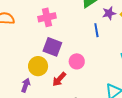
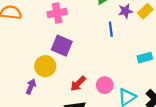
pink circle: (77, 61) -> (105, 85), moved
red arrow: (59, 79) -> (78, 84), moved

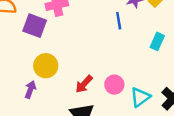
purple square: (62, 46) -> (35, 26), moved
cyan rectangle: (145, 58) -> (157, 41), moved, turned -48

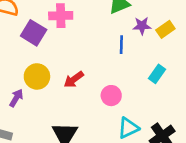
red arrow: (84, 84) -> (74, 79), moved
pink circle: (114, 85) -> (111, 96), moved

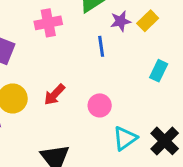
pink cross: (61, 16) -> (48, 23), moved
cyan rectangle: (157, 74) -> (159, 71), moved

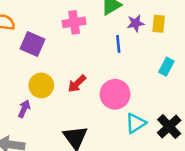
yellow rectangle: (148, 21) -> (159, 24), turned -42
pink circle: (100, 105) -> (115, 94), size x1.5

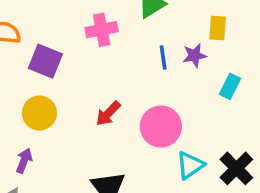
purple star: (136, 23) -> (195, 55), moved
yellow circle: (41, 85) -> (39, 113), moved
purple arrow: (24, 109) -> (24, 161), moved

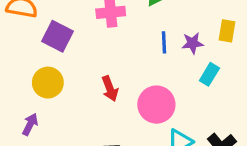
yellow rectangle: (218, 28) -> (227, 31), moved
cyan rectangle: (230, 86) -> (209, 74), moved
red arrow: (108, 113) -> (110, 89), turned -70

